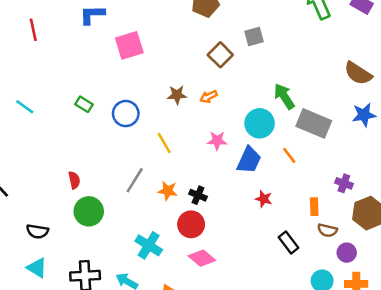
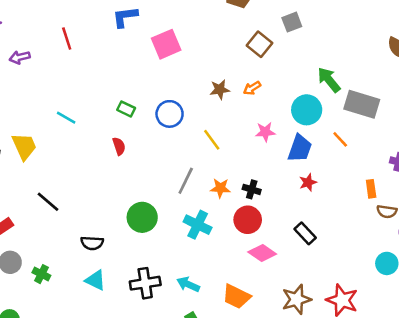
red semicircle: (74, 180) -> (119, 146), moved
red star: (264, 199) -> (308, 182), moved, turned -30
black rectangle: (289, 242) -> (305, 233), moved
cyan cross: (149, 245) -> (198, 225), moved

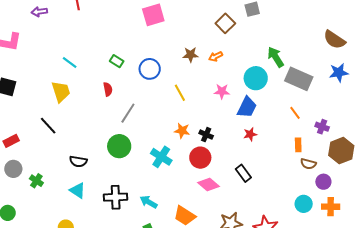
orange line: (340, 139) -> (295, 113), moved
yellow trapezoid: (24, 146) -> (61, 92), moved
gray line: (186, 181) -> (128, 113), moved

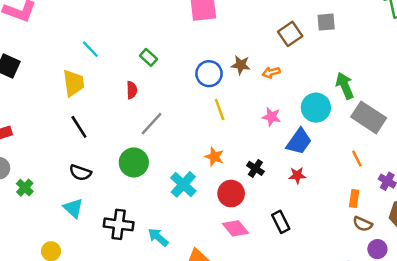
blue circle: (150, 69) -> (209, 74), moved
black line: (48, 126) -> (79, 127), moved
black cross: (206, 135) -> (255, 168), moved

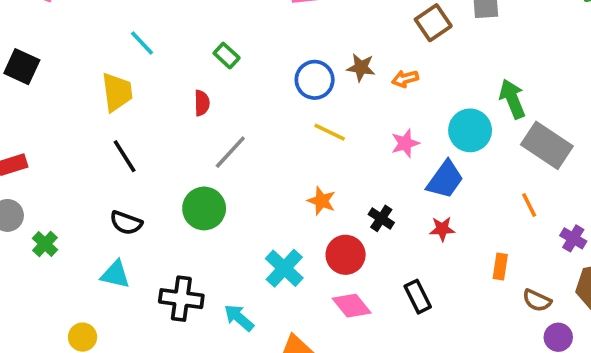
yellow line: (220, 109) -> (330, 132), turned -45
pink star: (271, 117) -> (405, 143), turned -30
cyan cross: (183, 184) -> (284, 268), moved
orange rectangle: (354, 199) -> (500, 266), moved
cyan triangle: (73, 208) -> (115, 274), turned -30

